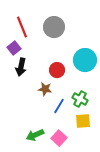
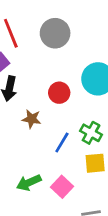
brown star: (45, 89) -> (32, 119), moved

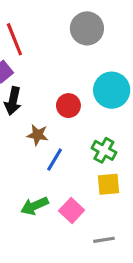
gray circle: (55, 33) -> (87, 28), moved
blue line: (62, 142) -> (55, 160), moved

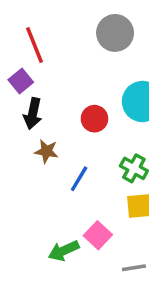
brown star: (38, 135) -> (46, 151), moved
green arrow: (34, 206) -> (64, 251), moved

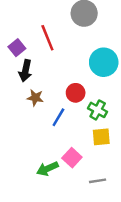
red line: (34, 45) -> (47, 38), moved
red circle: (94, 119) -> (76, 93), moved

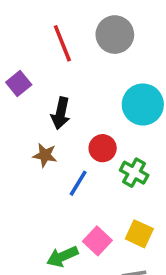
red line: (47, 38) -> (62, 43), moved
black arrow: (25, 71) -> (61, 113), moved
yellow square: (101, 137) -> (139, 234), moved, turned 30

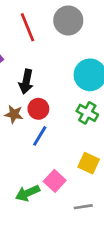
red circle: (103, 148) -> (38, 109), moved
green cross: (134, 173) -> (87, 113), moved
yellow square: (139, 234) -> (89, 163), moved

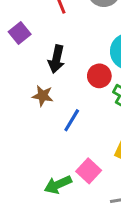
red circle: (38, 109) -> (99, 76), moved

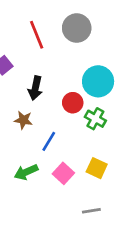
pink square: (89, 171) -> (63, 173), moved
green arrow: (58, 185) -> (26, 172), moved

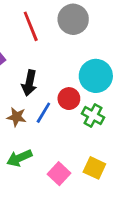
blue line: (49, 141) -> (43, 113), moved
green arrow: (26, 172) -> (19, 158), moved

